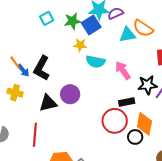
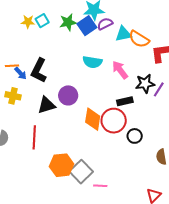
purple semicircle: (116, 13) -> (105, 24), moved
orange semicircle: (143, 28) -> (139, 39), moved
yellow star: (80, 45) -> (28, 22), moved
orange line: (15, 62) -> (12, 66), turned -56
orange diamond: (145, 124) -> (93, 119), moved

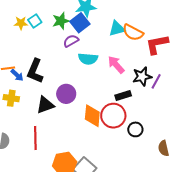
purple semicircle: (105, 24) -> (71, 41), moved

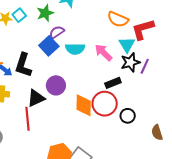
blue square: (80, 23) -> (49, 46), moved
cyan triangle: (117, 29) -> (127, 45), moved, turned -42
red line: (35, 138) -> (28, 119), moved

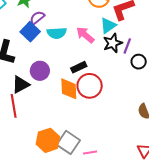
cyan triangle: (127, 45) -> (108, 26), turned 30
black rectangle: (113, 83) -> (79, 67), moved
black circle: (128, 116) -> (139, 62), moved

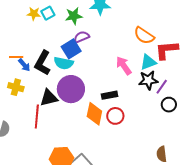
cyan semicircle: (57, 33) -> (64, 63), moved
purple circle: (40, 71) -> (71, 89), size x1.4
red circle: (90, 86) -> (115, 116), size x0.7

